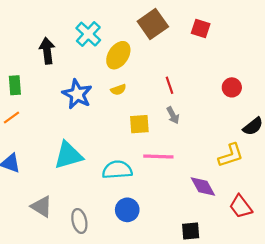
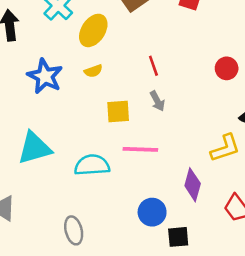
purple diamond: (203, 186) -> (193, 185), turned 44
blue circle: (127, 210) -> (152, 212), moved
gray ellipse: (79, 221) -> (74, 230), moved

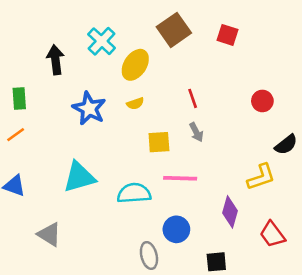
blue circle: (152, 212) -> (176, 229), moved
gray ellipse: (74, 230) -> (149, 256), moved

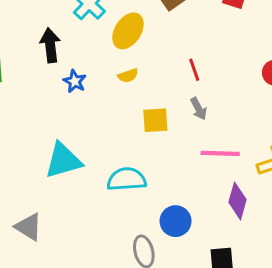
black arrow: (55, 60) -> (50, 45), moved
blue star: (89, 108) -> (75, 81), size x0.6
pink line: (180, 178) -> (220, 153), moved

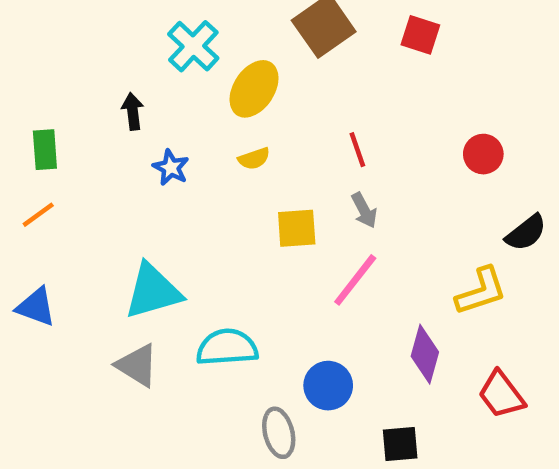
black arrow: (50, 45) -> (133, 111), size x0.7
pink line: (220, 153) -> (355, 280), moved, turned -54
cyan semicircle: (127, 179) -> (227, 347), moved
gray triangle: (29, 227) -> (137, 365), moved

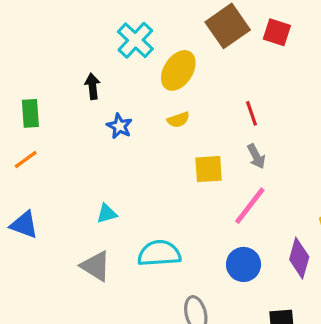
red square: (420, 35) -> (277, 32), moved
cyan triangle: (153, 291) -> (107, 214), size x0.5
blue circle: (328, 386) -> (244, 264), moved

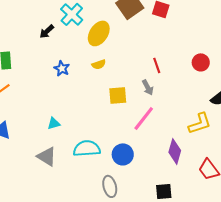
black arrow: (92, 86) -> (47, 31), moved, turned -126
red line: (251, 113) -> (157, 65), moved
blue circle: (244, 264) -> (123, 154), moved

